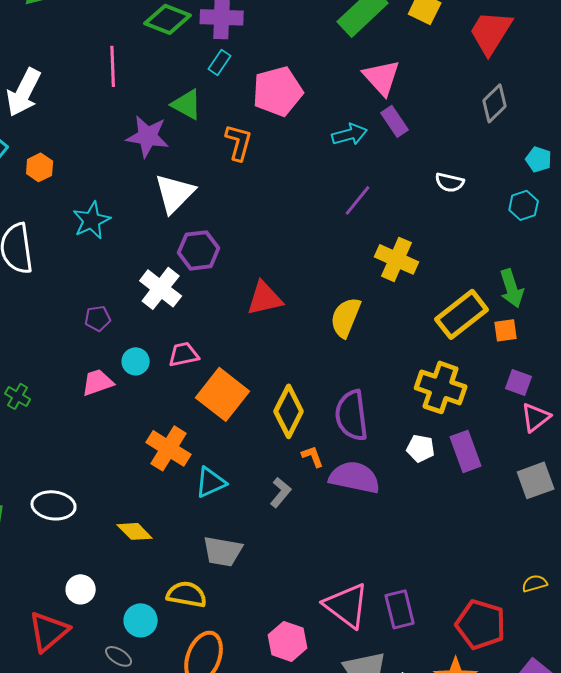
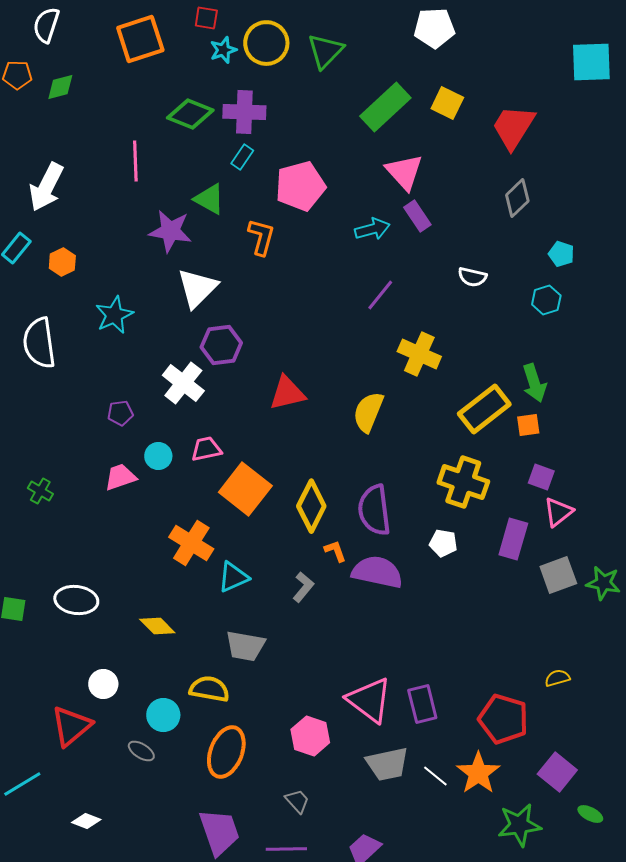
purple rectangle: (466, 451) -> (513, 539), moved, turned 36

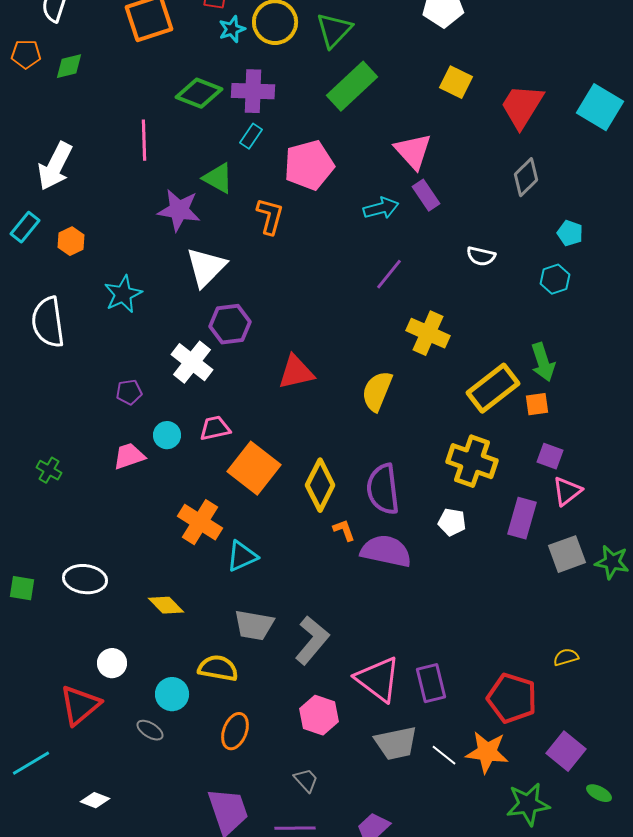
cyan square: (591, 62) -> (600, 107), moved, turned 33
green rectangle: (385, 107) -> (352, 86), moved
gray L-shape: (303, 587) -> (312, 640), moved, size x1.6
orange ellipse: (226, 752) -> (235, 731), size x0.7
orange star: (478, 773) -> (487, 752), turned -30

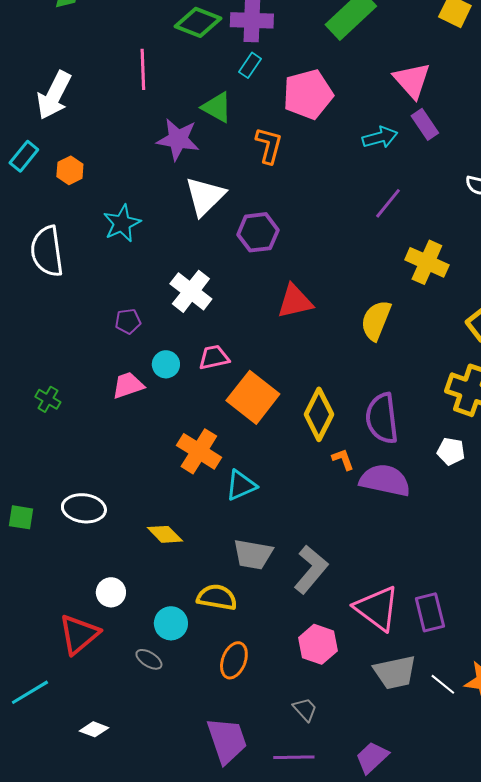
purple hexagon: (230, 324) -> (258, 232), moved

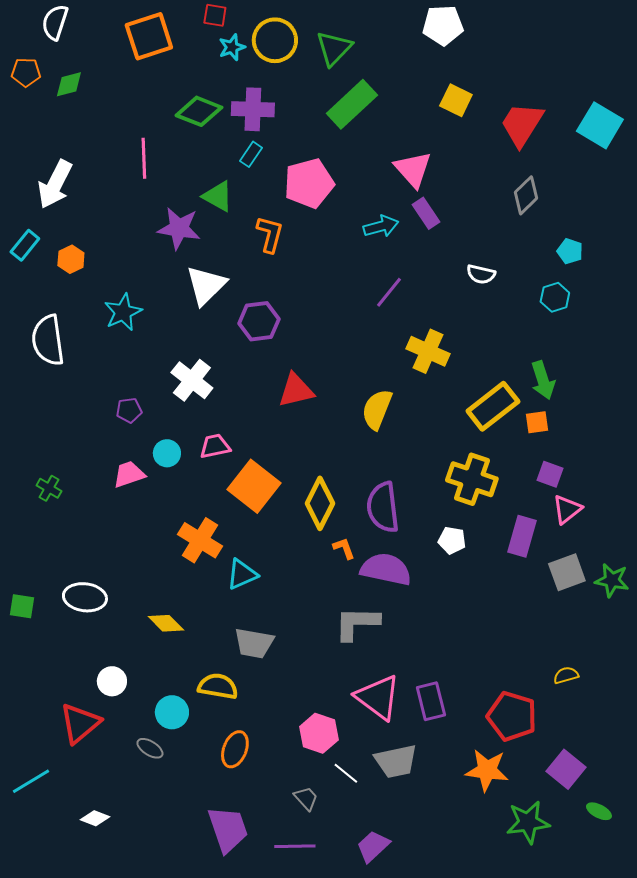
gray L-shape: (311, 569) -> (357, 623), moved, turned -129
white line: (443, 684) -> (346, 773), moved

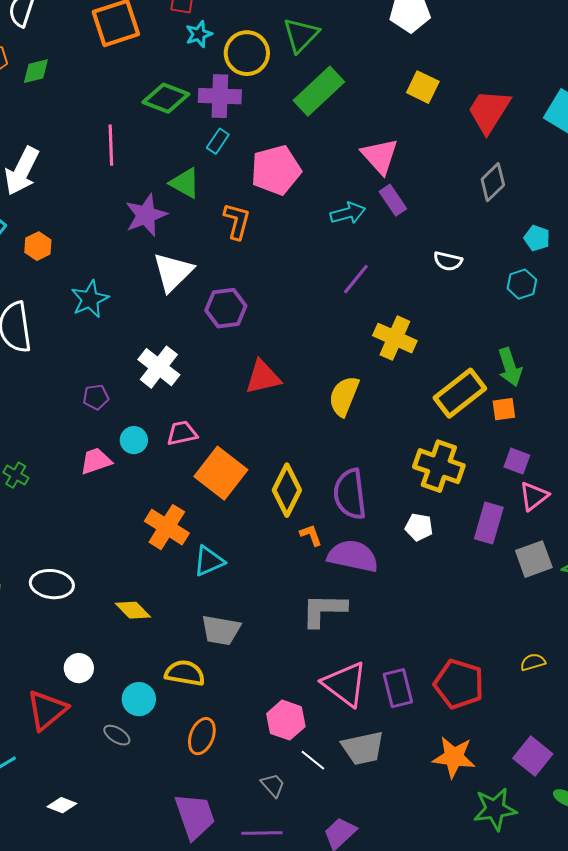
yellow circle: (275, 40) -> (247, 53), moved
purple star: (179, 228) -> (146, 215), turned -30
red pentagon: (512, 716) -> (459, 684), moved

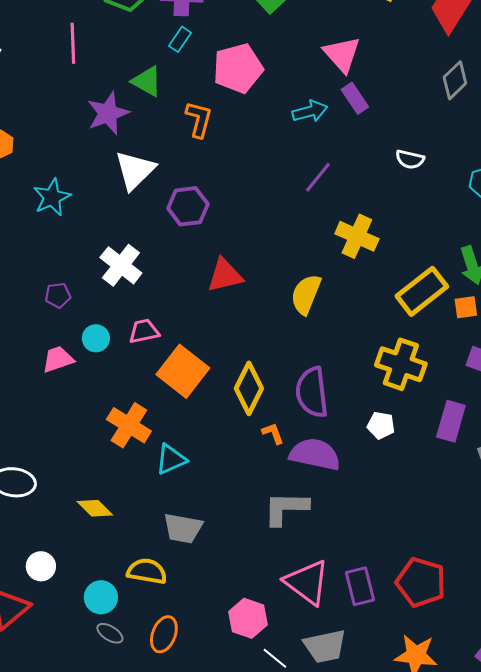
gray ellipse: (117, 735) -> (110, 633), moved

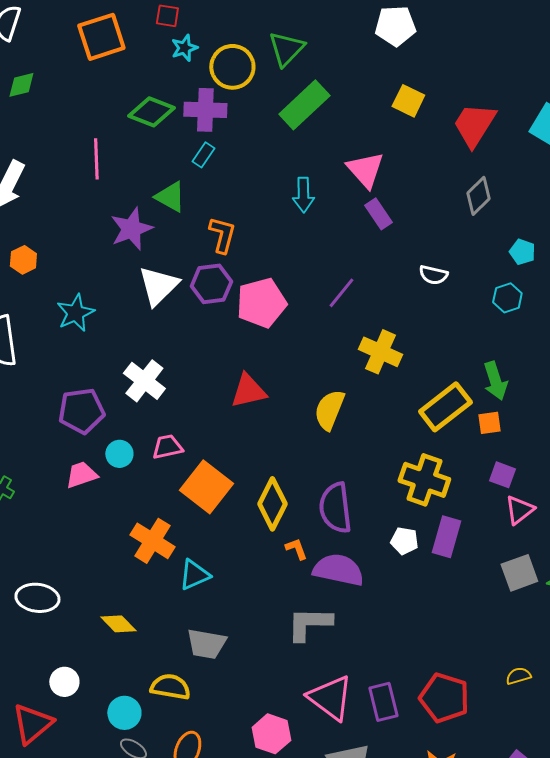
pink pentagon: (238, 68) -> (261, 303), moved
cyan arrow: (310, 111) -> (303, 195), moved, turned 104
purple hexagon: (188, 206) -> (211, 284), moved
purple pentagon: (58, 295) -> (81, 411), size x1.8
purple rectangle: (451, 421) -> (446, 537), moved

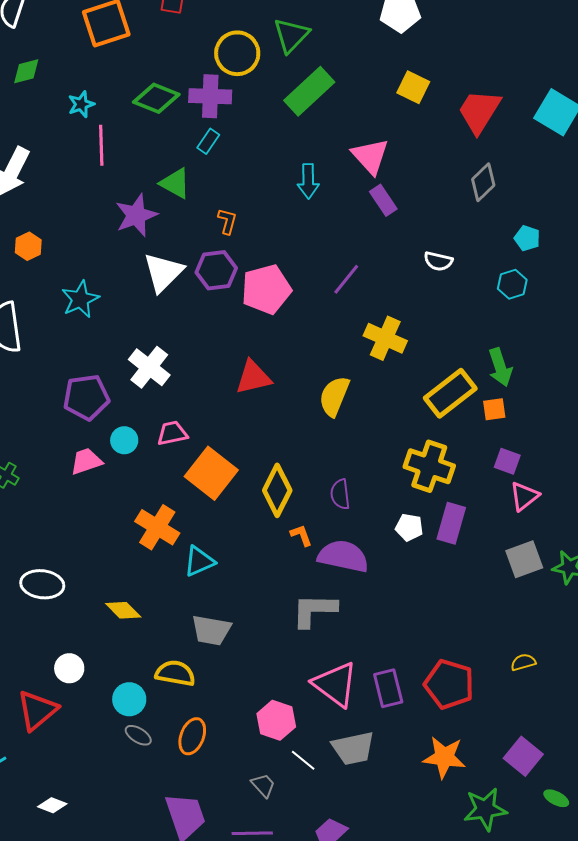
cyan star: (184, 48) -> (81, 104), moved
orange L-shape: (222, 235) -> (227, 221), size x0.7
purple semicircle: (335, 508) -> (340, 494), size x0.6

